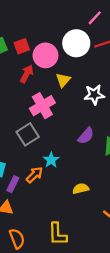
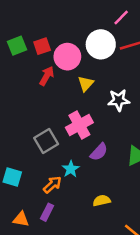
pink cross: (42, 106) -> (79, 125), moved
purple semicircle: (86, 136) -> (99, 152), moved
purple rectangle: (13, 184) -> (47, 212), moved

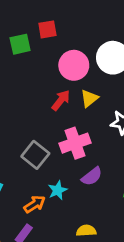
red square: (42, 46) -> (47, 29), moved
red arrow: (47, 76) -> (61, 100), moved
gray square: (46, 141) -> (35, 155), turned -30

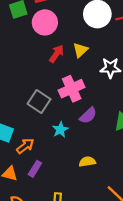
pink circle: (74, 65) -> (45, 22), moved
orange arrow: (35, 204) -> (25, 146), moved

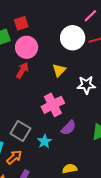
red arrow: (57, 54) -> (22, 70), moved
gray square: (39, 102) -> (20, 131), moved

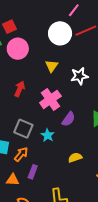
red arrow: (22, 70) -> (20, 89), moved

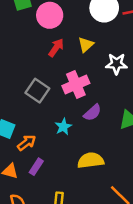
red arrow: (20, 89) -> (56, 48), moved
gray square: (23, 129) -> (37, 91), moved
yellow semicircle: (75, 158) -> (91, 160), size x1.5

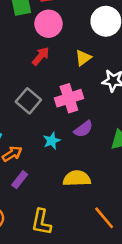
red arrow: (56, 48) -> (41, 56), moved

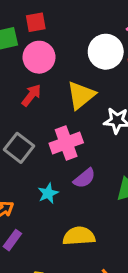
yellow triangle: (83, 58) -> (81, 95), size x1.5

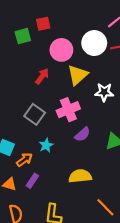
pink circle: (39, 57) -> (61, 50), moved
cyan star: (48, 193) -> (46, 145), moved

